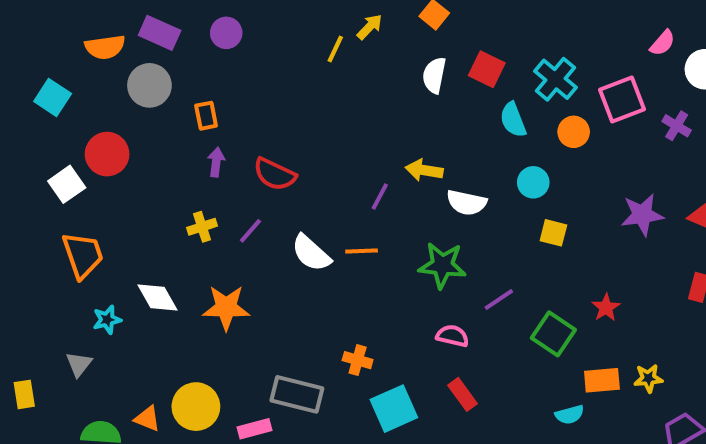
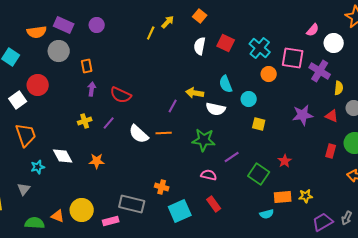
pink square: (622, 100) -> (293, 58), turned 30
cyan semicircle: (513, 120) -> (226, 84), moved
purple cross: (677, 126) -> (320, 71), size x1.5
orange star: (226, 308) -> (97, 161), size x0.7

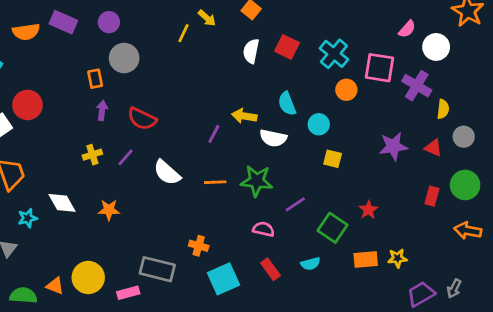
yellow arrow: (168, 22) -> (207, 18), turned 88
gray circle: (59, 51) -> (124, 58), moved
orange line: (164, 133) -> (215, 182), moved
cyan semicircle: (267, 214) -> (310, 264), moved

